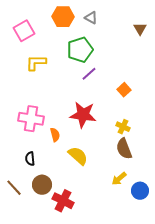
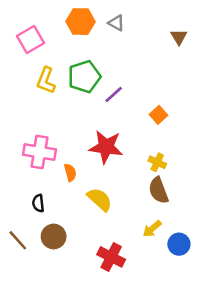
green pentagon: (80, 50) -> (84, 77), moved
yellow L-shape: (36, 63) -> (46, 80), turned -70
red cross: (63, 201) -> (111, 257), moved

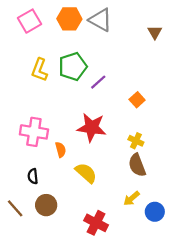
gray triangle: (116, 23) -> (100, 20), size x1.6
pink square: (31, 39) -> (30, 21), moved

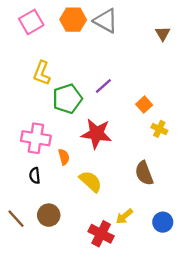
green pentagon: (73, 67) -> (67, 99), moved
yellow cross: (136, 141) -> (159, 129), moved
black semicircle: (33, 176) -> (35, 176), moved
yellow arrow: (132, 198) -> (124, 216), moved

